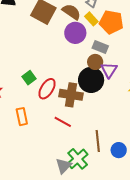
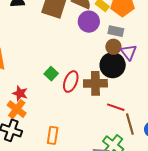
orange rectangle: (22, 117) -> (53, 135), moved, turned 30
red line: (63, 122) -> (116, 107), moved

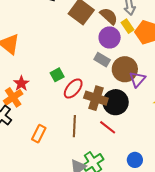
gray rectangle: (116, 31) -> (102, 60), moved
brown circle: (113, 47) -> (125, 69), size x1.6
black circle: (113, 65) -> (116, 102), moved
brown line: (130, 124) -> (74, 126), moved

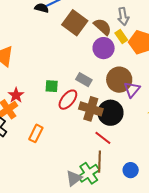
gray rectangle: (102, 60) -> (84, 80), moved
green square: (57, 75) -> (52, 86), turned 32
brown line: (74, 126) -> (99, 162), moved
orange rectangle: (39, 134) -> (36, 133), moved

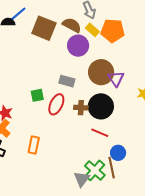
brown cross: (91, 109) -> (81, 108), size x0.6
brown line: (99, 162) -> (112, 168), moved
blue circle: (131, 170) -> (118, 153), moved

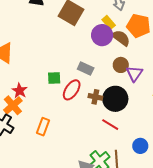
brown semicircle: (72, 25) -> (121, 38), moved
yellow rectangle: (92, 30) -> (109, 22), moved
brown circle: (101, 72) -> (121, 65), size x0.6
blue circle: (118, 153) -> (140, 146), moved

